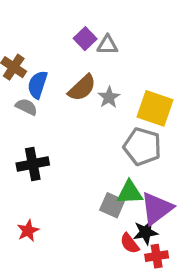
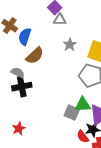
gray triangle: (107, 45) -> (60, 20), moved
brown semicircle: (82, 88) -> (35, 56), moved
gray semicircle: (26, 107) -> (18, 73), moved

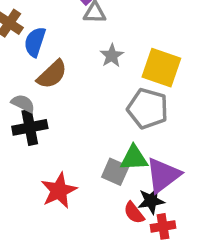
red star: (19, 129) -> (59, 191), moved, size x1.5

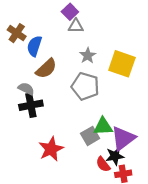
gray pentagon: (148, 109) -> (85, 86), moved
gray square: (115, 172) -> (90, 136), turned 36

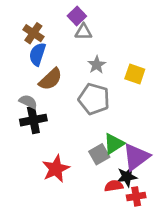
brown cross: (17, 33) -> (33, 33), moved
yellow square: (122, 64) -> (135, 74), size x0.7
green triangle: (103, 127) -> (114, 144), turned -30
red semicircle: (103, 164) -> (114, 186), turned 119

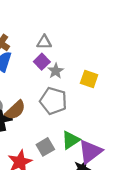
purple square: (77, 16) -> (42, 62), moved
brown semicircle: (51, 79) -> (15, 110), moved
gray square: (99, 154) -> (45, 147), moved

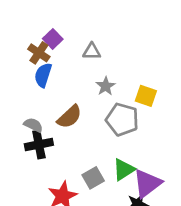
purple square: (42, 62) -> (53, 39), moved
gray pentagon: (53, 101) -> (122, 119), moved
brown semicircle: (15, 110) -> (69, 117), moved

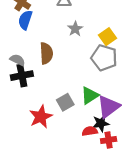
yellow square: (146, 96) -> (107, 37), turned 36
brown semicircle: (69, 117) -> (46, 53), turned -50
gray pentagon: (122, 119) -> (104, 58), moved

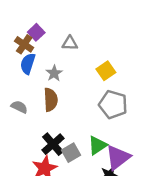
gray star: (75, 29) -> (54, 73), moved
yellow square: (107, 37) -> (106, 71), moved
black cross: (22, 76) -> (53, 144), moved, turned -30

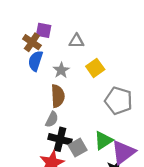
purple square: (36, 32) -> (44, 30), turned -35
yellow square: (106, 71) -> (95, 68), moved
gray semicircle: (19, 107) -> (52, 119), moved, turned 91
black cross: (53, 144) -> (60, 139), turned -35

